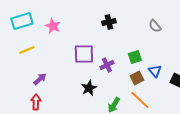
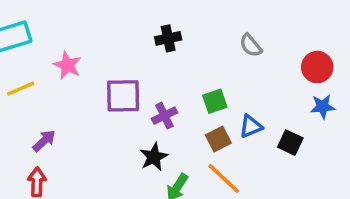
pink star: (53, 26) -> (67, 65), moved
blue triangle: (155, 71) -> (251, 126), turned 48
black star: (89, 88) -> (154, 157), moved

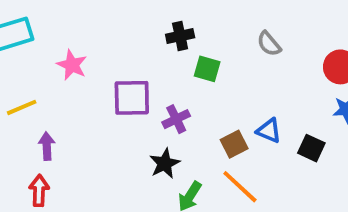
yellow line: (21, 89) -> (22, 107), moved
green square: (215, 101) -> (207, 69), moved, turned 35
blue triangle: (251, 126) -> (269, 131), turned 45
purple arrow: (44, 141) -> (47, 146), turned -50

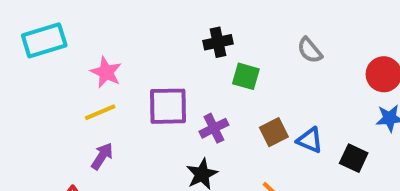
yellow line: (22, 107) -> (100, 112), moved
brown square: (234, 144) -> (274, 132), moved
purple arrow: (47, 146) -> (102, 156), moved, turned 36

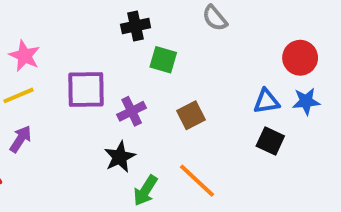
gray semicircle: (310, 50) -> (215, 18), moved
blue triangle: (310, 140) -> (266, 101), moved, turned -32

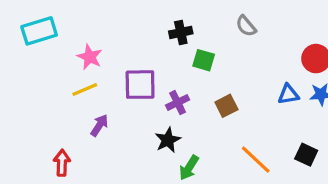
purple arrow: (21, 139) -> (99, 125), moved
black square: (270, 141) -> (306, 155), moved
orange line: (197, 181) -> (256, 160), moved

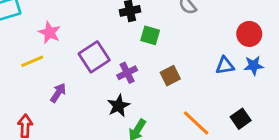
purple square: (140, 85) -> (94, 57), turned -32
yellow line: (85, 89) -> (32, 61), moved
black square: (306, 155) -> (241, 119), turned 30

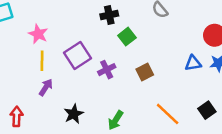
green square: (150, 35) -> (127, 37), turned 36
yellow line: (32, 61) -> (42, 61), moved, turned -66
black star: (119, 106) -> (74, 114), moved

